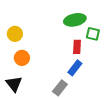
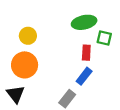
yellow circle: (15, 34) -> (28, 36), moved
orange circle: (22, 58) -> (25, 65), size x1.5

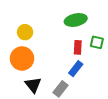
green square: (104, 38) -> (97, 42), moved
black triangle: (16, 94) -> (33, 85), moved

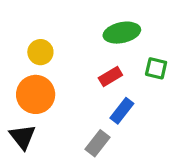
red rectangle: (78, 47) -> (110, 77), moved, turned 56
black triangle: (33, 85) -> (23, 137), moved

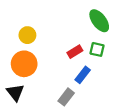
green ellipse: (122, 33) -> (99, 21), moved, turned 65
green square: (156, 68) -> (97, 49), moved

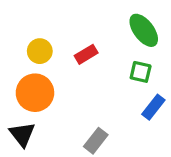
red rectangle: (75, 52) -> (86, 54), moved
blue rectangle: (83, 75) -> (153, 107), moved

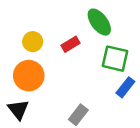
green ellipse: (144, 30) -> (99, 22), moved
green square: (141, 72) -> (115, 59), size x1.5

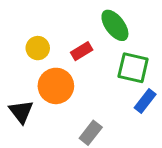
orange circle: (29, 76) -> (56, 86), moved
black triangle: (18, 110) -> (21, 112), moved

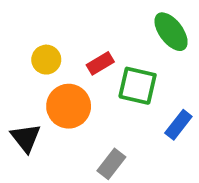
green ellipse: (115, 25) -> (171, 32), moved
green square: (133, 68) -> (138, 86), moved

